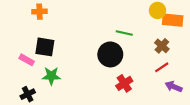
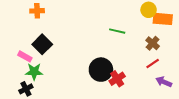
black square: (45, 47) -> (42, 44), turned 36
black circle: (110, 54) -> (101, 70), moved
green star: (51, 76) -> (34, 72), moved

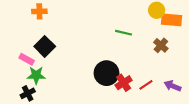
red line: (153, 64) -> (146, 85), moved

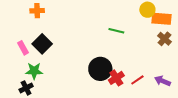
brown cross: (161, 45) -> (165, 39), moved
pink rectangle: (27, 59) -> (23, 48), moved, turned 32

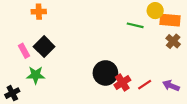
green line: (116, 31) -> (135, 25), moved
black cross: (26, 88) -> (12, 93), moved

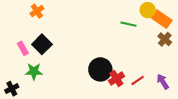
orange cross: (39, 12) -> (37, 11), turned -32
orange rectangle: (170, 20) -> (162, 19), turned 30
purple arrow: (171, 86) -> (163, 82), turned 35

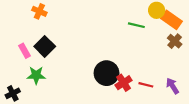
orange cross: (37, 11) -> (39, 11), turned -32
red line: (138, 81) -> (146, 85), turned 48

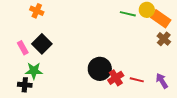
green line: (136, 25) -> (128, 14), moved
black cross: (13, 93) -> (25, 85), moved, turned 32

